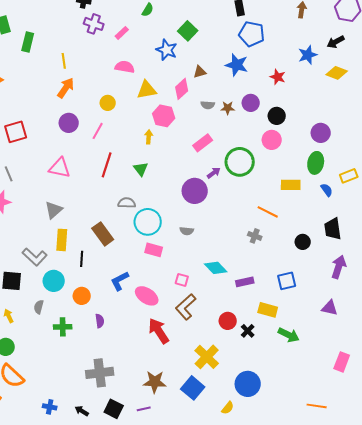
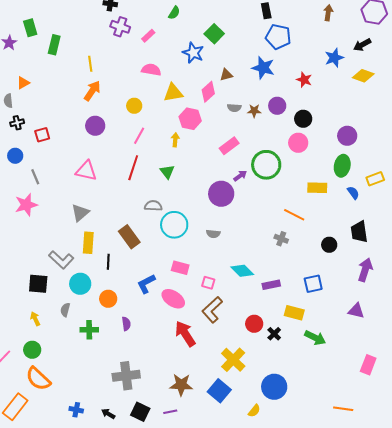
pink line: (98, 131) -> (139, 136), moved
red square: (16, 132) -> (42, 135), size x0.7
pink rectangle: (154, 250) -> (180, 268), moved

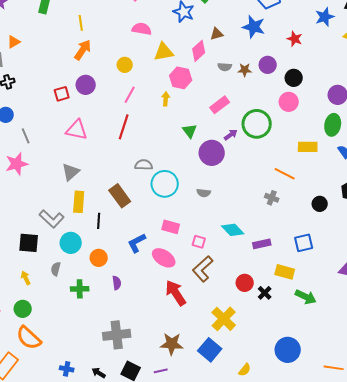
red square: (42, 135) -> (62, 94), moved
green triangle: (167, 172) -> (190, 131), moved
blue circle: (274, 387) -> (288, 350), moved

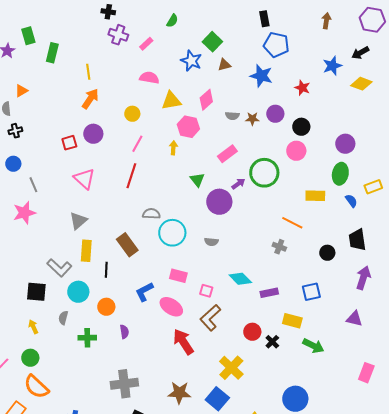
brown triangle: (217, 34) -> (224, 65), moved
pink triangle: (77, 130) -> (84, 179), turned 30

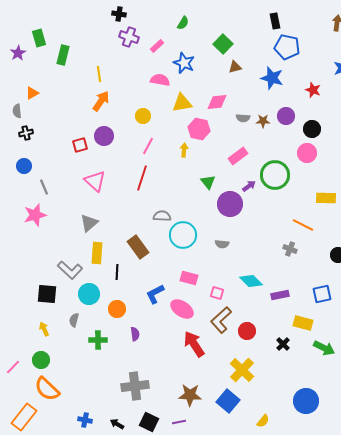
blue star: (191, 61) -> (184, 63), moved
pink diamond: (206, 100) -> (217, 102), turned 35
red circle: (252, 332) -> (247, 331), moved

